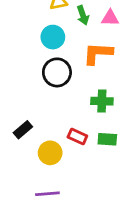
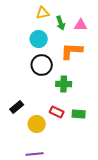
green cross: (102, 101) -> (64, 84), moved

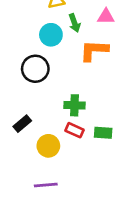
green arrow: (61, 23) -> (74, 23), moved
black circle: (42, 65) -> (35, 69), moved
green cross: (64, 84) -> (74, 105), moved

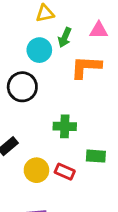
green arrow: (74, 23) -> (65, 37), turned 42
red rectangle: (74, 130) -> (65, 172), moved

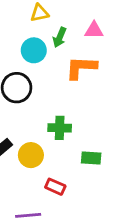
yellow circle: (36, 170) -> (31, 155), moved
red rectangle: (65, 172) -> (55, 187), moved

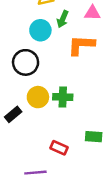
yellow circle: (31, 155) -> (38, 97), moved
green rectangle: (91, 158) -> (94, 137), moved

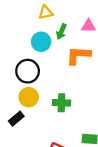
yellow circle: (38, 97) -> (29, 97), moved

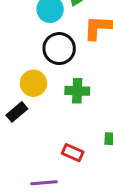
black circle: (28, 71) -> (59, 49), moved

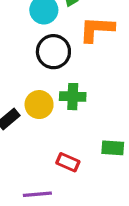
yellow circle: (33, 83) -> (39, 105), moved

